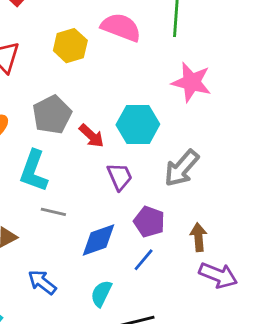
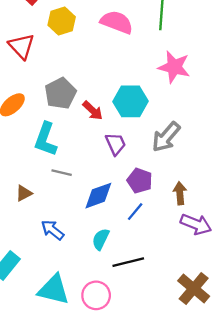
yellow hexagon: (70, 46) -> (62, 21), moved

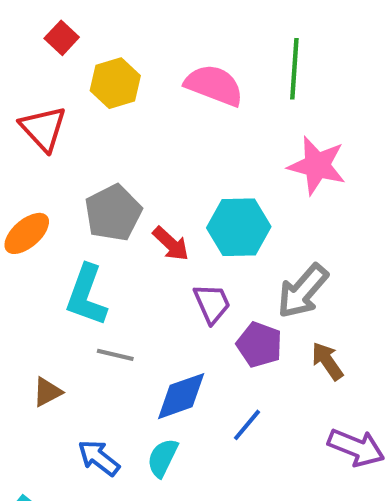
purple pentagon: (140, 181) -> (259, 345), moved
brown arrow: (180, 193) -> (327, 361), moved, turned -30
cyan semicircle: (101, 239) -> (163, 458), moved

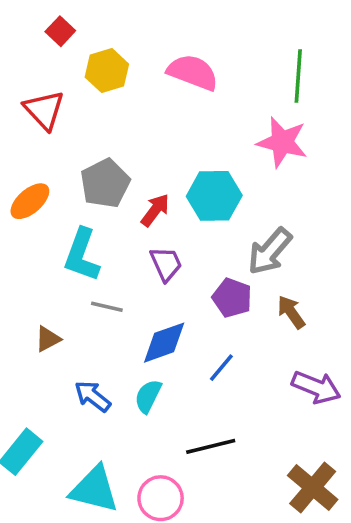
green line: (294, 69) -> (298, 76), moved
red arrow: (171, 244) -> (155, 210), turned -96
purple trapezoid: (212, 303) -> (166, 264), moved

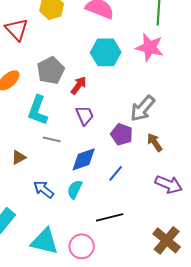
cyan hexagon: (214, 196) -> (106, 52), moved

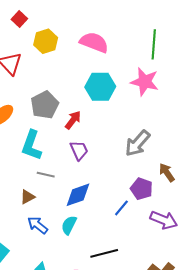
purple pentagon: (122, 134) -> (142, 189), moved
brown arrow: (155, 142) -> (167, 173), moved
brown triangle: (19, 157) -> (27, 197), moved
blue line: (116, 173) -> (121, 208), moved

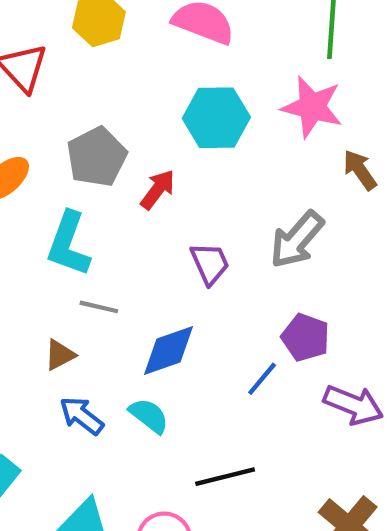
purple trapezoid: (79, 150) -> (210, 263), moved
brown arrow: (167, 173) -> (360, 170), moved
cyan semicircle: (69, 225) -> (149, 416), turned 102

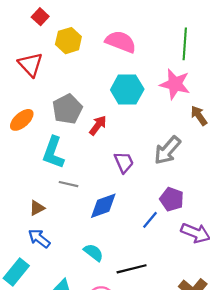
brown triangle: (60, 355) -> (37, 208), moved
blue arrow: (82, 416) -> (39, 238), moved
cyan semicircle: (149, 416) -> (93, 253), moved

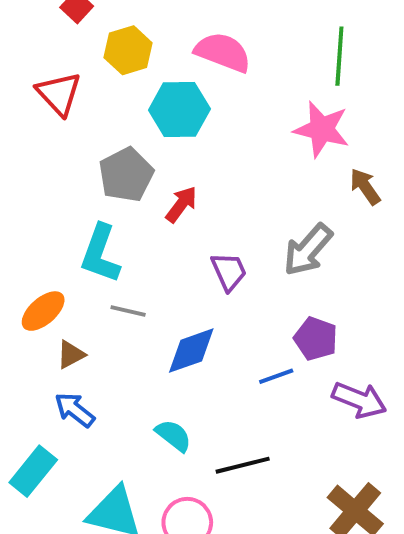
cyan hexagon: (127, 90) -> (179, 110), moved
orange ellipse: (22, 120) -> (43, 311), moved
blue line: (150, 220) -> (276, 376), turned 30

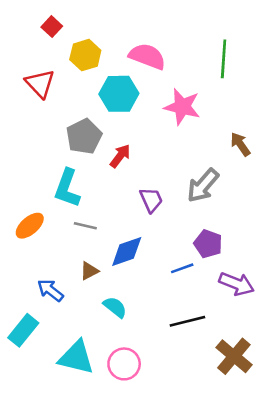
pink star: (322, 129) -> (182, 107), moved
brown triangle: (71, 355) -> (89, 271), moved
black line: (243, 465) -> (187, 321), moved

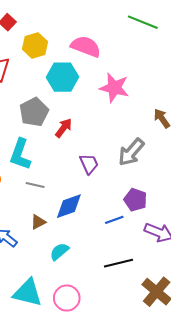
green line: (224, 59) -> (143, 22), moved, turned -72
cyan semicircle: (115, 307) -> (59, 252), turned -78

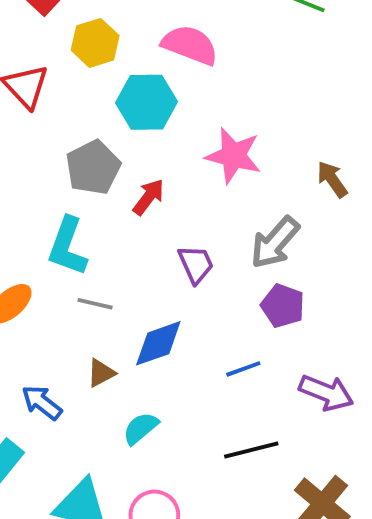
pink star: (114, 88) -> (233, 156), moved
purple pentagon: (135, 200) -> (283, 306), moved

